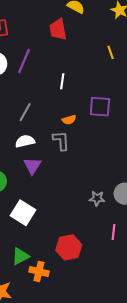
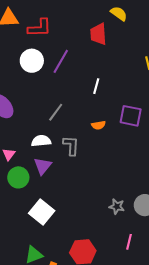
white semicircle: (25, 141) -> (41, 141), moved
gray L-shape: (61, 141) -> (71, 146), moved
purple triangle: (32, 166) -> (43, 166), moved

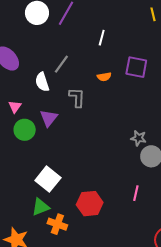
white semicircle: (41, 141) -> (42, 82), moved, turned -102
gray star: (117, 207) -> (138, 138), moved
white square: (42, 212) -> (48, 179), moved

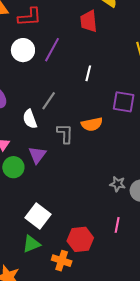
orange semicircle: (104, 77) -> (92, 124), moved, size x1.5
gray star: (138, 138) -> (118, 184), moved
pink line: (136, 193) -> (117, 225), moved
orange cross: (57, 224) -> (62, 261), moved

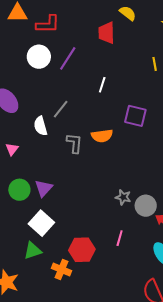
purple triangle: (37, 155) -> (44, 188), moved
green circle: (13, 167) -> (19, 190), moved

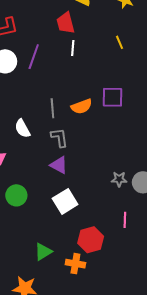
white line: (102, 85) -> (73, 48), moved
gray line: (61, 109) -> (52, 108), moved, turned -30
orange semicircle: (102, 136) -> (82, 106), moved
purple triangle: (44, 188) -> (59, 165), moved, turned -30
white square: (41, 223) -> (65, 201), moved, turned 30

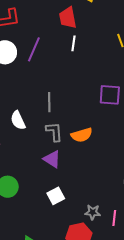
orange semicircle: (82, 106) -> (82, 135), moved
gray star: (119, 179) -> (93, 212), moved
white square: (65, 201) -> (56, 196), size x0.7

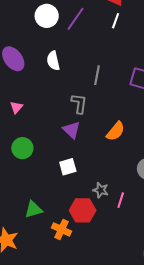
gray line: (49, 102) -> (97, 75), moved
white semicircle: (18, 120) -> (53, 61), moved
orange semicircle: (82, 135) -> (116, 131), moved, turned -45

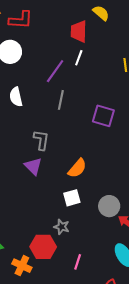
purple line: (76, 19) -> (55, 71), moved
gray line: (97, 75) -> (61, 100), moved
white square: (68, 167) -> (72, 198), moved
pink line: (121, 200) -> (78, 262), moved

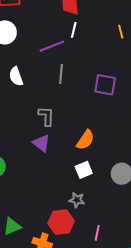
purple line: (55, 71) -> (52, 46), turned 40

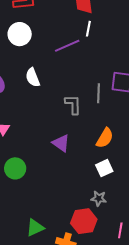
gray line: (61, 74) -> (99, 93), moved
gray L-shape: (46, 116) -> (73, 105), moved

